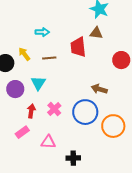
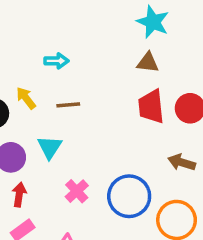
red trapezoid: (78, 47) -> (151, 107), moved
brown arrow: (99, 89) -> (182, 162), moved
red arrow: (31, 111) -> (19, 195), moved

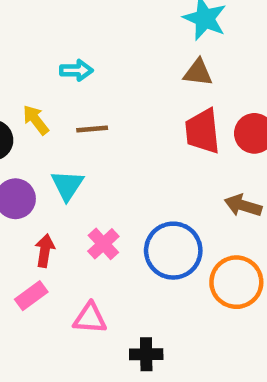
red arrow: (19, 195) -> (45, 251), moved

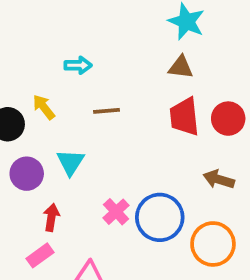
brown line: (92, 129) -> (107, 111), moved
pink cross: (103, 244) -> (116, 212), moved

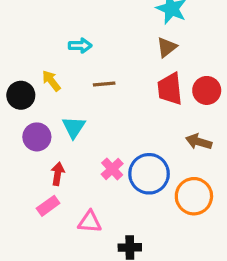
brown triangle: (181, 67) -> (167, 47), turned -45

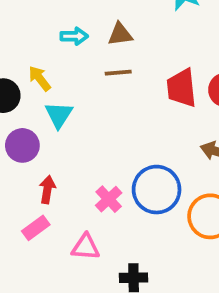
brown triangle: (167, 47) -> (120, 34), moved, turned 30
brown line: (104, 84) -> (118, 73), moved
cyan triangle: (74, 127) -> (59, 115), moved
pink cross: (112, 169) -> (109, 199), moved

